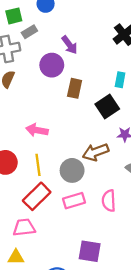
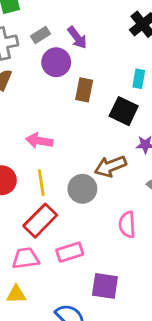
gray rectangle: (29, 32) -> (41, 35), moved
black square: (107, 106) -> (124, 111), turned -30
pink rectangle: (74, 201) -> (70, 252), moved

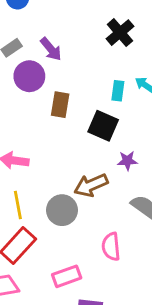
pink rectangle: (70, 252) -> (67, 276), moved

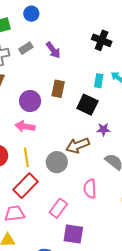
black cross: (120, 33) -> (102, 40), turned -30
purple circle: (29, 76) -> (30, 101), moved
pink rectangle: (67, 276) -> (58, 208), turned -36

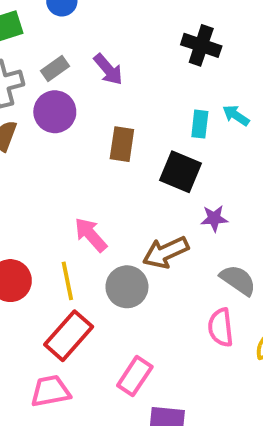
purple circle: (30, 101) -> (55, 112), moved
pink arrow: (25, 126) -> (91, 235), moved, turned 42
pink semicircle: (90, 189) -> (221, 327), moved

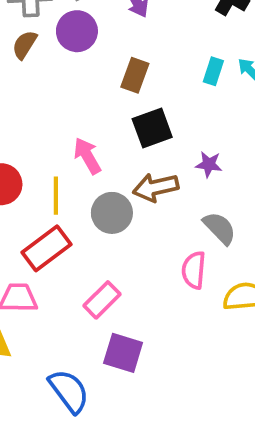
black square: (181, 172) -> (152, 128), moved, turned 36

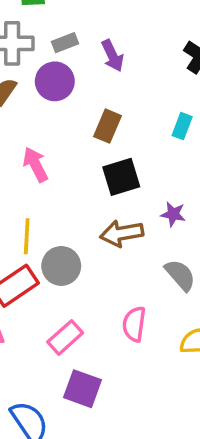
pink arrow: (87, 156) -> (35, 165), moved
gray circle: (112, 213) -> (61, 266), moved
pink semicircle: (194, 270) -> (134, 324), moved

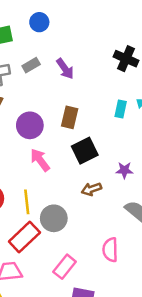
purple circle: (55, 81) -> (30, 125), moved
pink arrow: (35, 165) -> (40, 160), moved
brown arrow: (122, 233) -> (91, 189), size x0.7

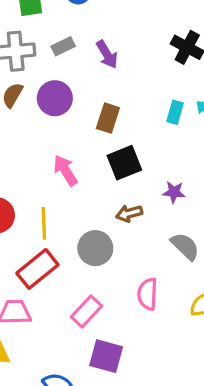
purple circle: (30, 125) -> (55, 98), moved
gray circle: (54, 218) -> (95, 248), moved

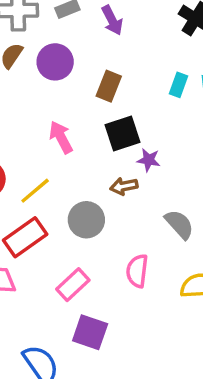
purple star: (174, 192) -> (149, 160), moved
yellow line: (44, 223) -> (35, 191), turned 48

